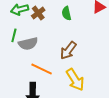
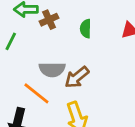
gray semicircle: (28, 44) -> (52, 69), moved

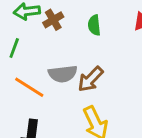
orange line: (36, 93) -> (29, 87), moved

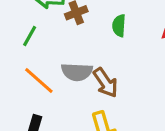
brown arrow: (91, 79) -> (106, 83), turned -88

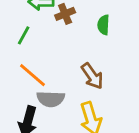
gray semicircle: (77, 72) -> (51, 99), moved

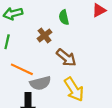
brown cross: (65, 14) -> (45, 35), moved

